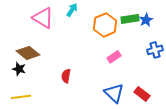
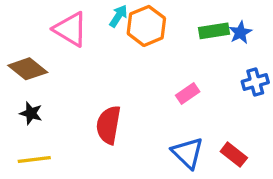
orange hexagon: (105, 25) -> (146, 26), moved
brown diamond: (28, 53) -> (28, 69), moved
red semicircle: (66, 76) -> (108, 125), size x1.6

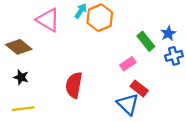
green rectangle: (214, 31) -> (146, 41), moved, turned 60
blue star: (240, 33) -> (168, 33), moved
red rectangle: (234, 155) -> (139, 88), moved

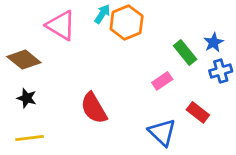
red semicircle: (74, 85) -> (94, 108), turned -40
red rectangle: (139, 88) -> (198, 112), moved

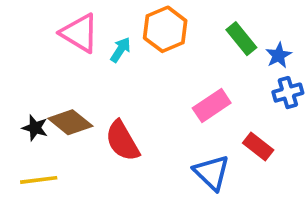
cyan arrow: (102, 14) -> (121, 50), moved
green rectangle: (185, 52) -> (241, 39), moved
brown diamond: (24, 60) -> (70, 122), moved
pink rectangle: (162, 81) -> (212, 106), size x1.4

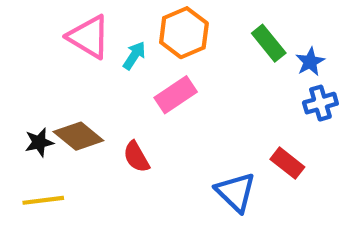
pink rectangle: (212, 106) -> (176, 95), moved
black star: (35, 128) -> (39, 142), turned -30
red semicircle: (122, 141) -> (136, 157), size x0.7

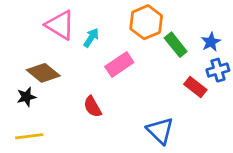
orange hexagon: (184, 33) -> (146, 22), moved
green rectangle: (269, 43) -> (176, 45), moved
brown diamond: (78, 136) -> (43, 73), moved
red rectangle: (287, 163) -> (195, 87), moved

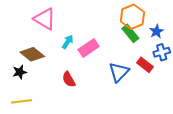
orange hexagon: (146, 22) -> (132, 17), moved
cyan arrow: (91, 38) -> (68, 42), moved
blue triangle: (160, 131) -> (119, 72), moved, turned 30

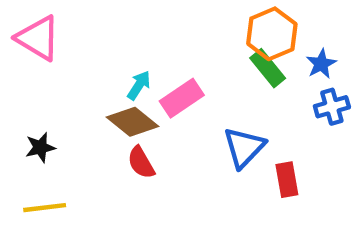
pink triangle: (45, 19) -> (38, 38), moved
brown diamond: (32, 54) -> (132, 122), moved
red rectangle: (145, 65) -> (287, 180), moved, turned 42

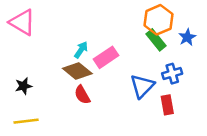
blue cross: (332, 107) -> (172, 74), moved

